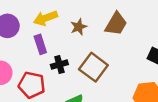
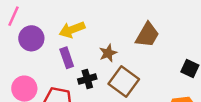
brown star: (79, 27) -> (108, 53), moved

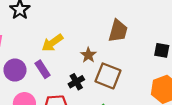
purple circle: (31, 38) -> (15, 70), moved
purple rectangle: (67, 58) -> (43, 69), moved

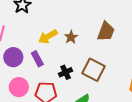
brown star: (88, 55) -> (71, 37), moved

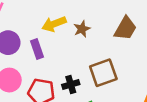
brown square: (94, 70) -> (103, 73), turned 35
black cross: (66, 72) -> (71, 85), moved

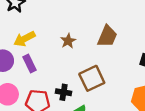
yellow arrow: (54, 24) -> (25, 39), moved
black cross: (71, 85) -> (64, 92), turned 32

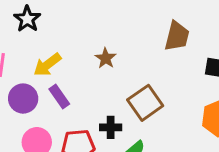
brown trapezoid: (107, 36) -> (177, 36), moved

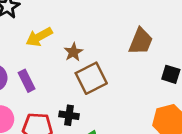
yellow arrow: (47, 65) -> (39, 37), moved
brown square: (145, 103) -> (91, 78), moved

